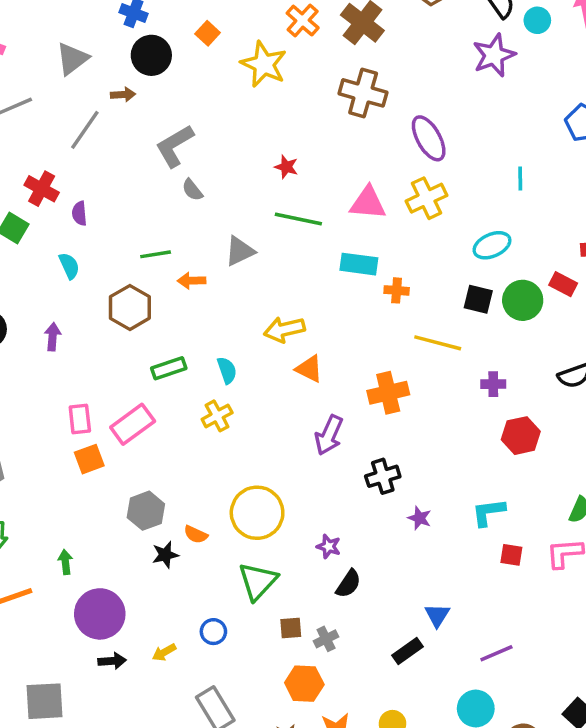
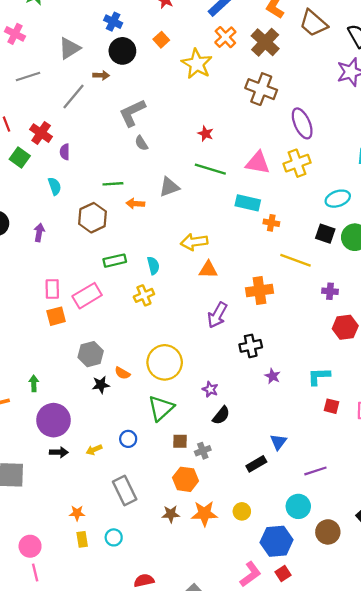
orange triangle: (309, 369) -> (208, 270), turned -30

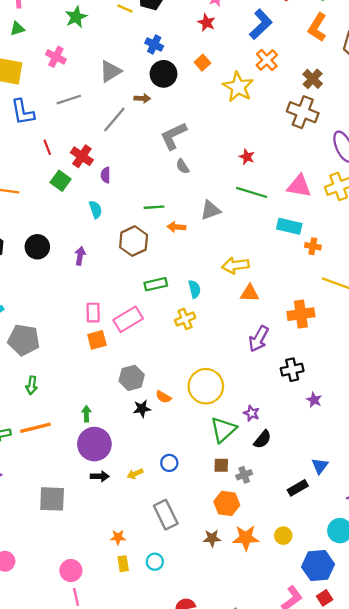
brown cross: (265, 42) -> (313, 79), moved, size x0.7
green arrow: (34, 383) -> (86, 414), moved
green triangle: (161, 408) -> (223, 430), moved

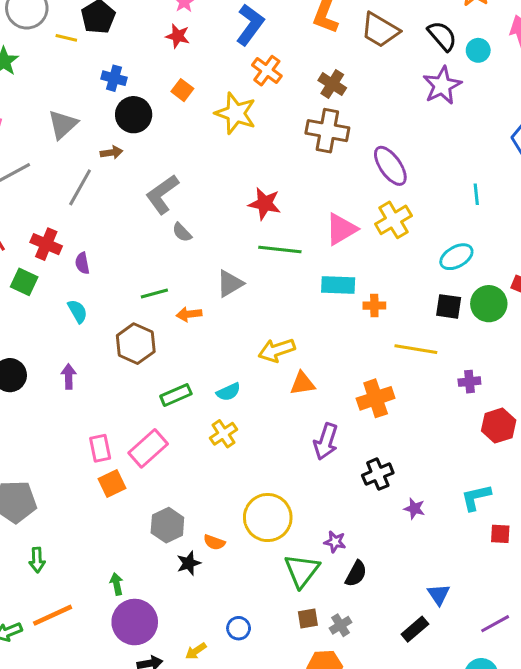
red star: (247, 157) -> (265, 204), size x1.5
pink triangle: (299, 186) -> (341, 229), turned -30
cyan semicircle: (194, 289) -> (228, 392), turned 90

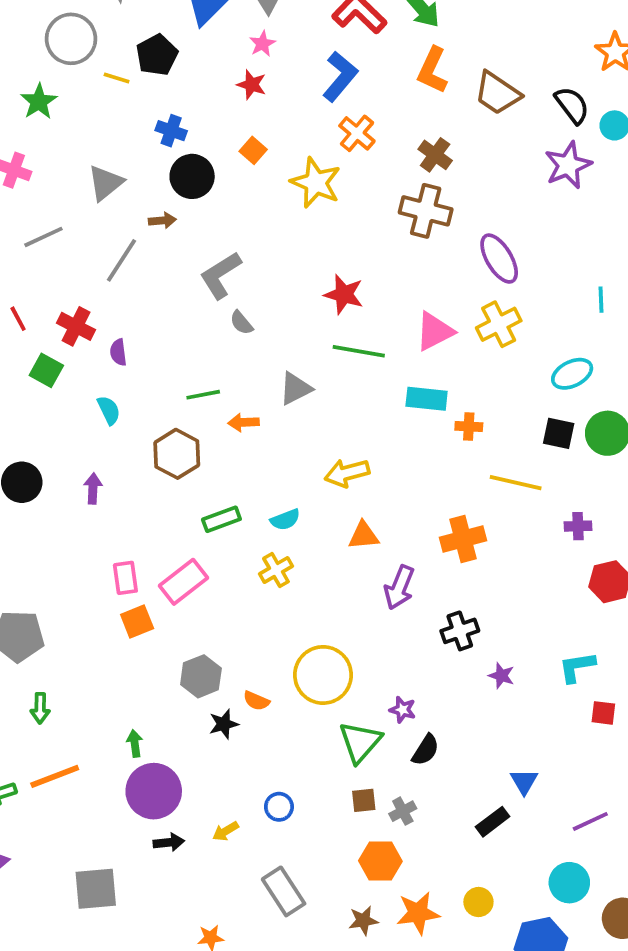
orange triangle: (302, 383) -> (364, 536), moved

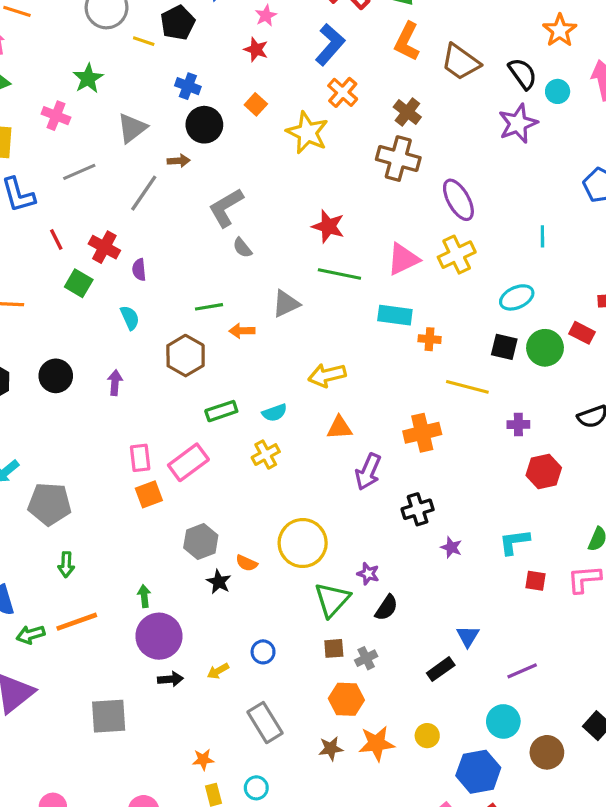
green star: (39, 102) -> (88, 78), moved
black star: (224, 724) -> (219, 582), turned -30

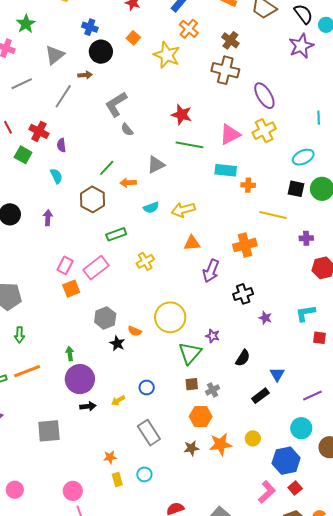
green line: (209, 307) -> (107, 168), turned -36
cyan semicircle: (275, 413) -> (151, 208), moved
pink rectangle: (140, 458) -> (65, 265), turned 36
black semicircle: (386, 608) -> (243, 358), moved

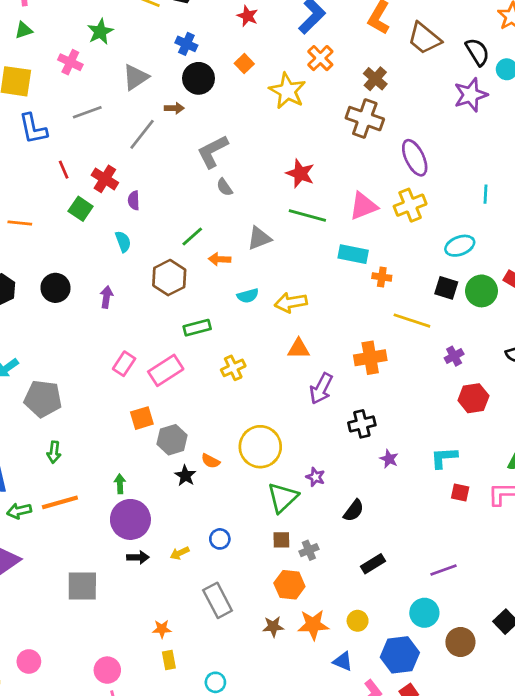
purple cross: (306, 238) -> (454, 356), turned -32
orange square: (71, 289) -> (142, 418), moved
blue triangle: (277, 374) -> (343, 661), moved, turned -42
cyan circle: (144, 474) -> (215, 682), moved

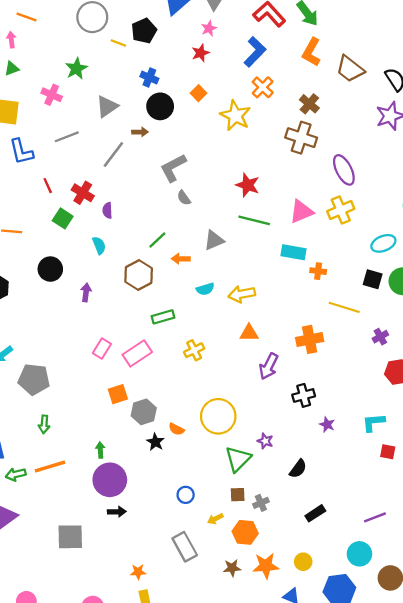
red star: (248, 16) -> (200, 53), turned 30
black circle: (55, 288) -> (50, 269), moved
yellow arrow: (180, 553) -> (215, 519), moved

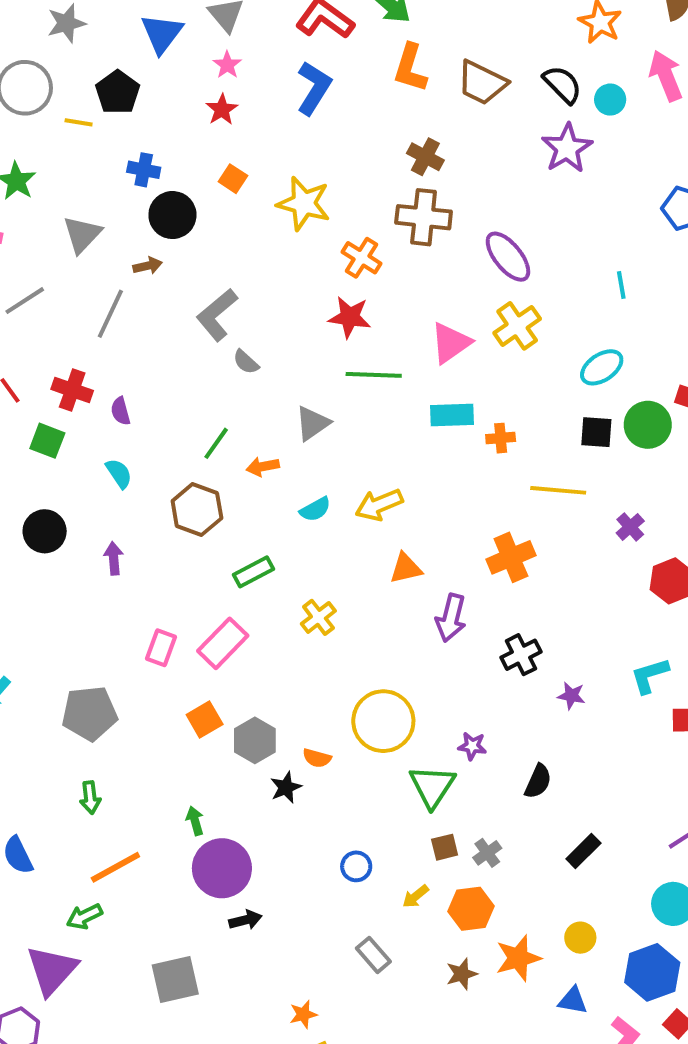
orange cross: (263, 87) -> (362, 258), moved
gray pentagon: (34, 379) -> (89, 713), moved
black star: (155, 442) -> (286, 787), turned 30
green arrow: (16, 474) -> (84, 917), moved
gray rectangle: (185, 547) -> (373, 955), size x0.7

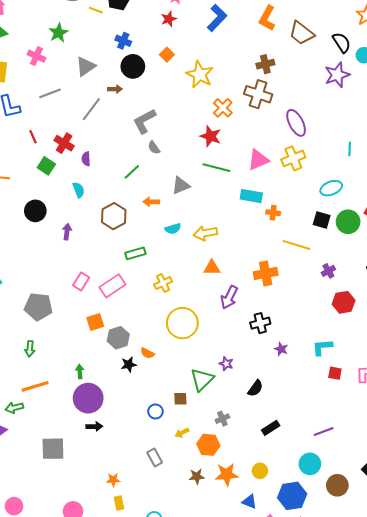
brown cross: (425, 157) -> (265, 64), turned 36
green line: (216, 443) -> (132, 172), moved
yellow circle: (383, 721) -> (182, 323), moved
brown square: (445, 847) -> (180, 399), moved

